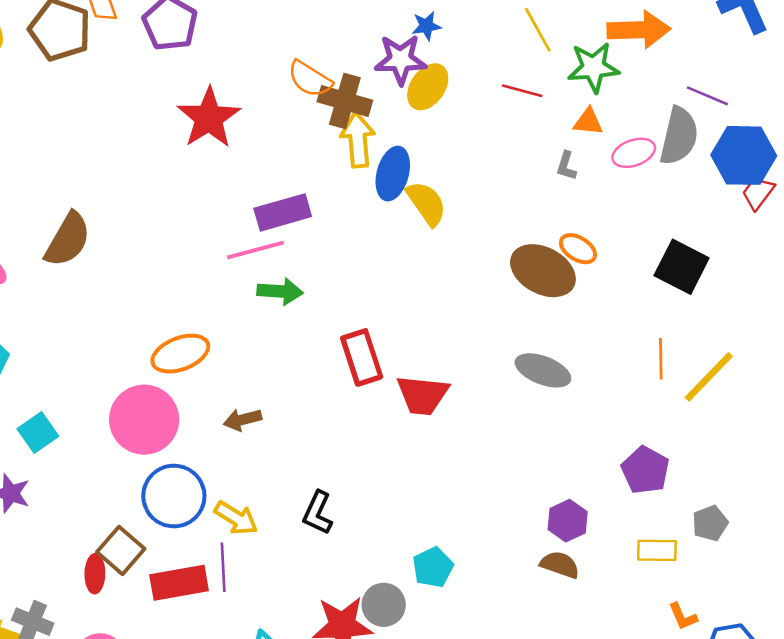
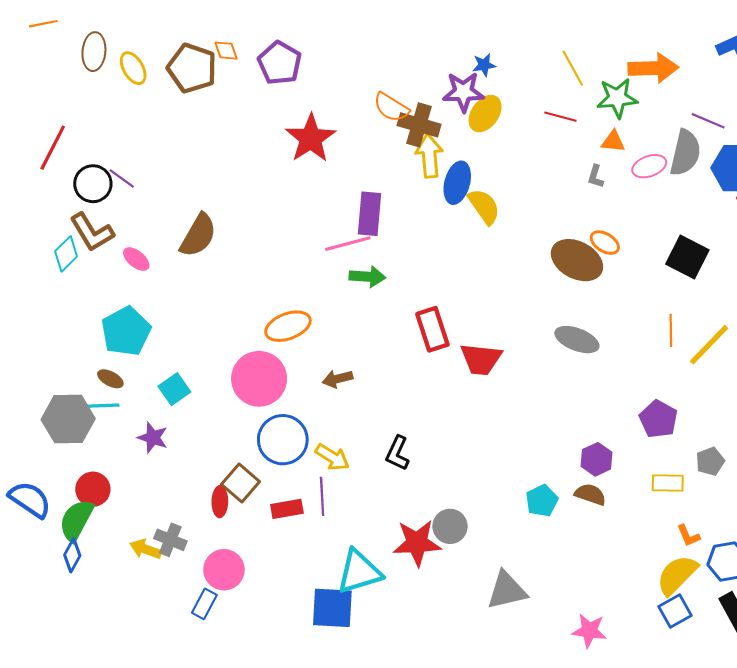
purple rectangle: (283, 212) -> (369, 214), turned -69
cyan pentagon: (433, 567) -> (542, 501), moved
red rectangle: (179, 583) -> (287, 509), size x0.7

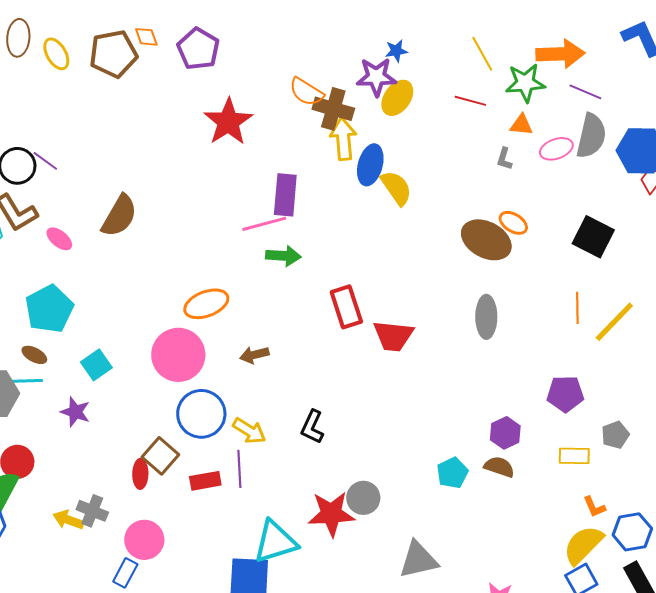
brown pentagon: (192, 68) -> (113, 54), turned -30
purple line: (708, 121) -> (585, 92), moved
gray ellipse: (577, 340) -> (486, 317), turned 69
purple pentagon: (658, 419) -> (565, 394), turned -30

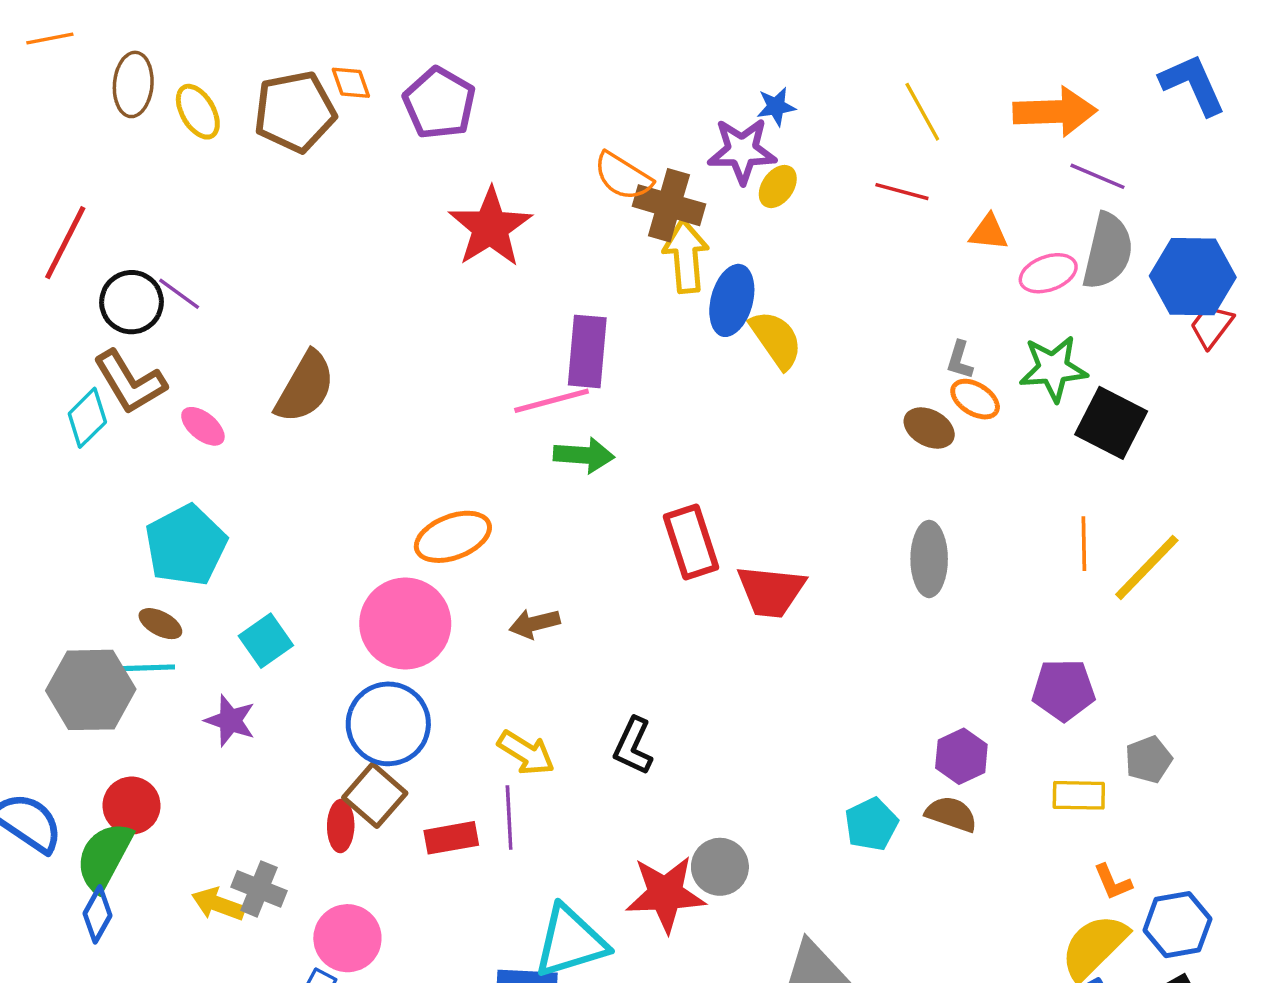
green star: (525, 83) -> (1053, 368), moved
yellow ellipse: (397, 98) -> (778, 186), size x0.7
gray L-shape: (504, 159) -> (960, 360), moved
brown ellipse: (486, 240) -> (929, 428), size x0.6
blue circle: (201, 414) -> (388, 724), moved

